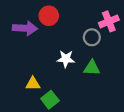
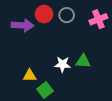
gray circle: (92, 37) -> (67, 15), moved
white star: (66, 59) -> (62, 64), moved

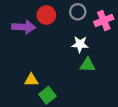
gray circle: (67, 15) -> (78, 12), moved
white star: (62, 64) -> (80, 44), moved

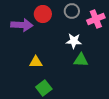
yellow triangle: (31, 80) -> (36, 62), moved

